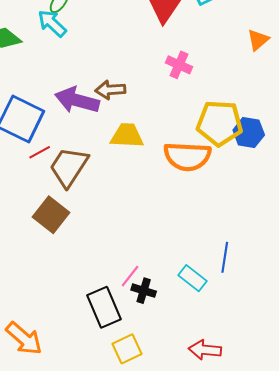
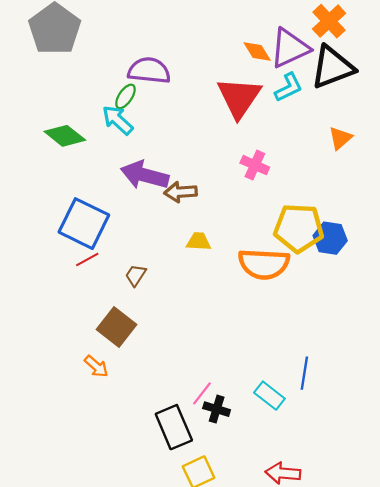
purple arrow: (77, 100) -> (145, 175), moved
yellow trapezoid: (127, 136) -> (199, 242), size x0.7
red line: (40, 152) -> (87, 260), moved
brown trapezoid: (69, 167) -> (136, 275), size x0.5
orange arrow: (24, 338) -> (96, 366), moved, size x0.6

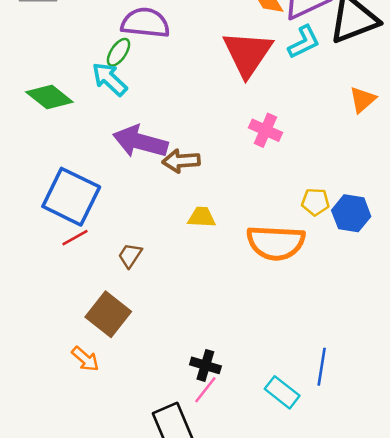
yellow pentagon: (299, 228) -> (315, 202), size x0.5
black cross: (217, 409) -> (205, 365), moved

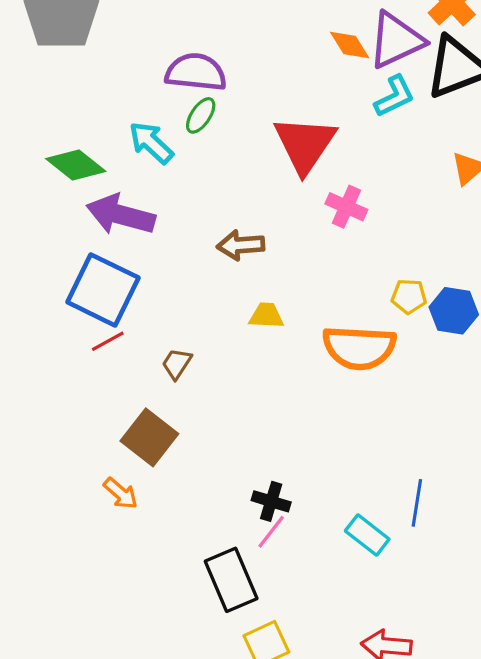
green ellipse: (118, 52) -> (201, 115), moved
red triangle: (248, 54) -> (305, 144), moved
purple arrow: (140, 142) -> (121, 215), moved

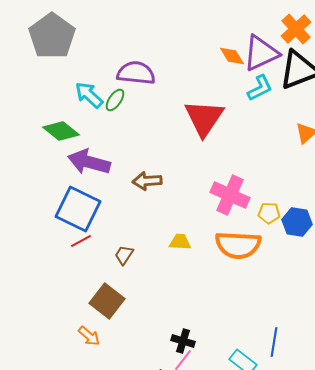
green ellipse: (201, 115) -> (115, 100), moved
cyan arrow: (151, 143) -> (89, 95), moved
pink cross: (346, 207) -> (230, 195), moved, size x1.5
brown arrow: (241, 245) -> (147, 181), moved
yellow trapezoid: (266, 316) -> (180, 242), moved

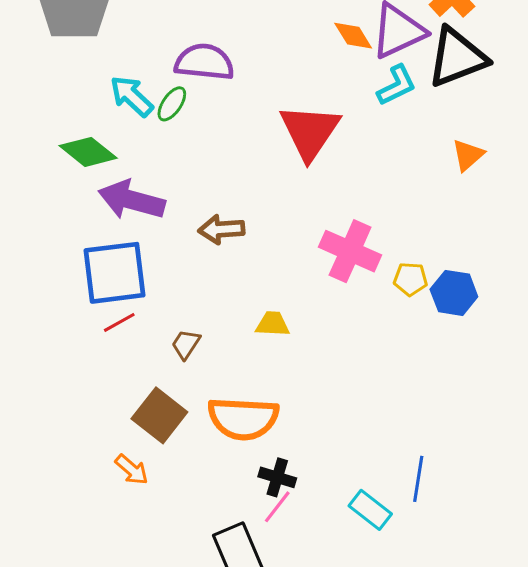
blue square: (78, 209) -> (115, 273), turned -33
orange semicircle: (238, 245) -> (243, 418), moved

